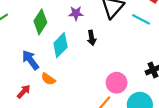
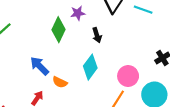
green diamond: (40, 22) -> (59, 30), moved
cyan diamond: (60, 45) -> (90, 67), moved

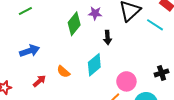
blue arrow: (39, 66) -> (29, 51), moved, turned 102

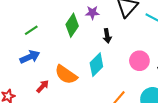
green line: (25, 11) -> (31, 30), moved
orange semicircle: (63, 72) -> (66, 75), size x1.6
pink circle: (126, 81) -> (139, 61), moved

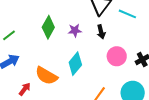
purple star: (92, 13) -> (75, 30), moved
black arrow: (107, 36) -> (101, 32), moved

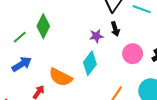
green diamond: (48, 27) -> (43, 26), moved
purple star: (75, 30) -> (96, 36), moved

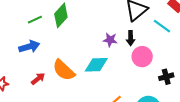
pink circle: (133, 54) -> (142, 57), moved
cyan diamond: (90, 63) -> (96, 65), turned 35

